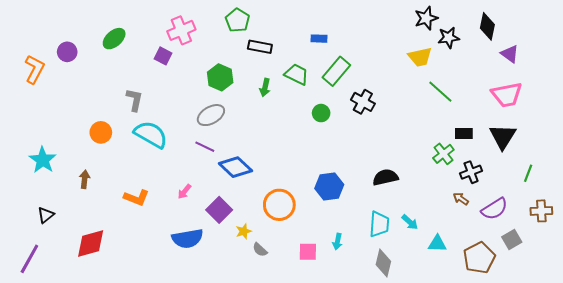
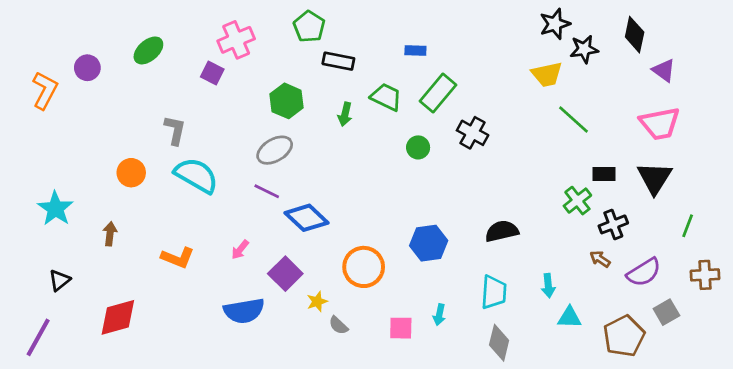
cyan arrow: (410, 222) -> (548, 286), moved, turned 42

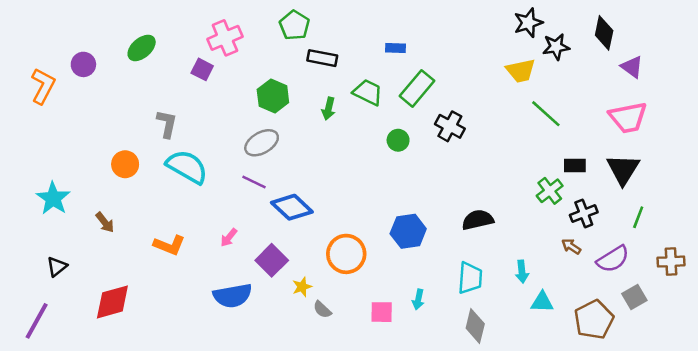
green line: (688, 226) -> (638, 217), moved
brown arrow: (110, 234) -> (105, 222), turned 135

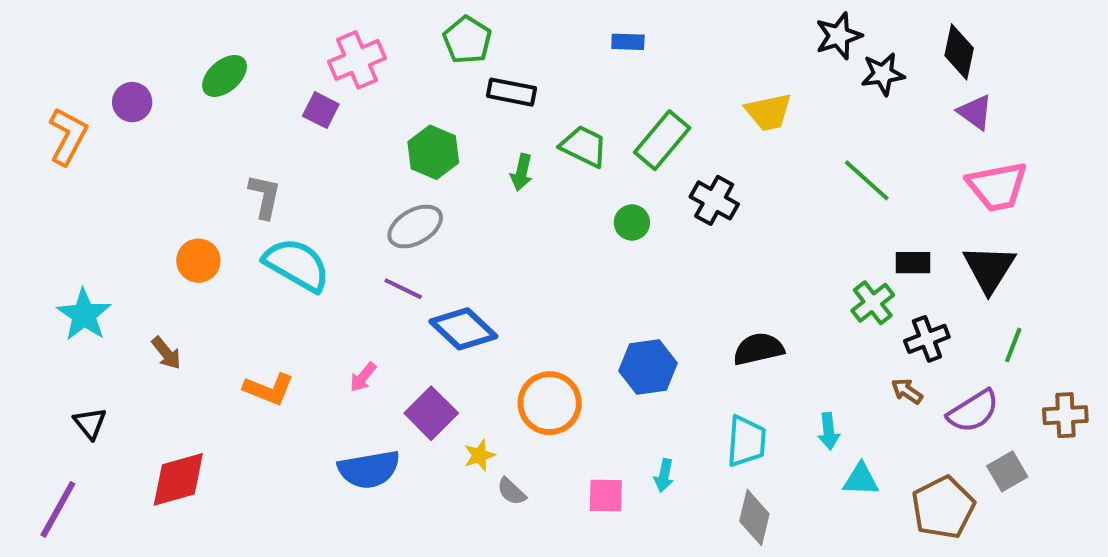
blue rectangle: (396, 48) -> (628, 42), moved
purple triangle: (632, 67) -> (975, 112), moved
yellow trapezoid: (521, 71) -> (768, 112), moved
black triangle: (57, 267) -> (90, 423), turned -30

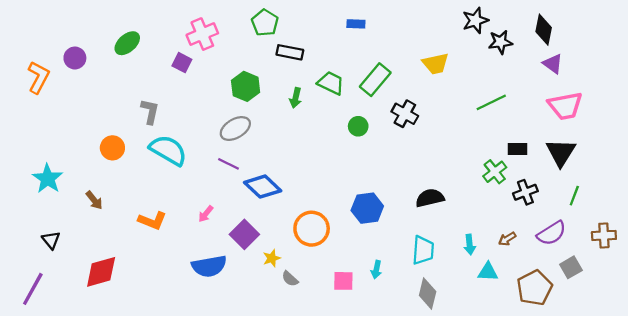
green line: (867, 180) -> (491, 102), turned -68
brown arrow: (907, 391) -> (507, 239), moved, turned -66

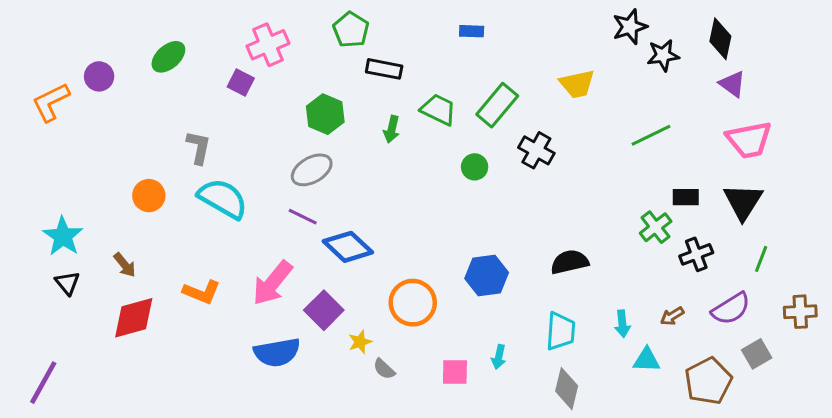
orange L-shape: (38, 77) -> (51, 102), turned -144
pink arrow: (206, 214) -> (272, 283), size x2.0
black triangle: (51, 240) -> (67, 283), moved
red diamond: (101, 272) -> (134, 318), moved

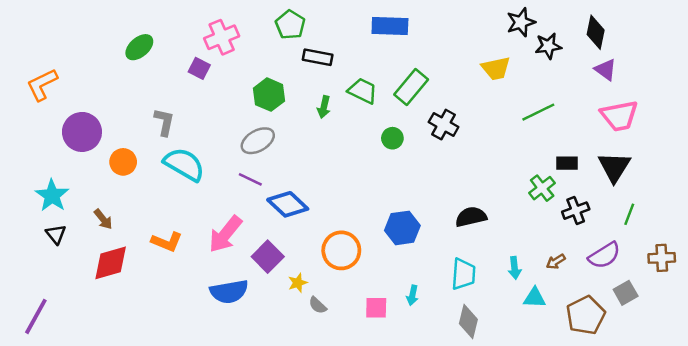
blue rectangle: (472, 31) -> (390, 26), size x1.8
purple circle: (99, 76) -> (82, 132), moved, size x1.6
yellow trapezoid: (577, 84) -> (496, 68), moved

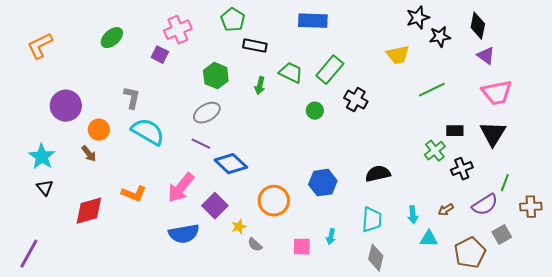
orange L-shape: (42, 85) -> (40, 46), moved
green line: (629, 214) -> (505, 183), moved
brown arrow: (103, 219) -> (89, 154), moved

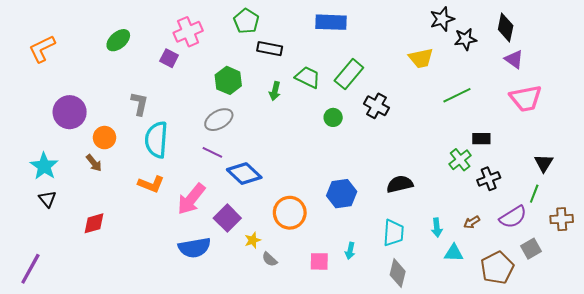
cyan semicircle: (148, 132) -> (156, 140), turned -116
black triangle: (493, 134) -> (544, 163), moved, size x0.7
orange L-shape: (134, 194) -> (151, 184), moved
red diamond: (89, 211) -> (94, 223), size x0.7

